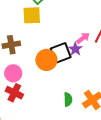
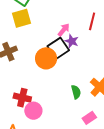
pink arrow: (83, 38) -> (64, 30), moved
pink circle: (13, 73) -> (33, 111), moved

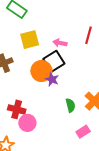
yellow square: (22, 18) -> (30, 40), moved
pink arrow: (64, 30) -> (60, 43), turned -120
purple star: (72, 41) -> (52, 79), moved

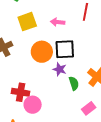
black square: (54, 61) -> (65, 49), moved, turned 35
purple star: (52, 79) -> (60, 69), moved

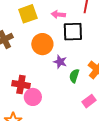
black square: (65, 49) -> (73, 32), moved
green semicircle: (74, 83) -> (74, 76), turned -144

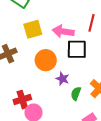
pink arrow: (58, 14) -> (63, 31), size x1.5
red cross: (21, 85) -> (22, 100), turned -30

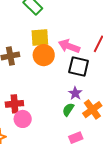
orange circle: (46, 60) -> (44, 55), moved
purple star: (63, 79) -> (75, 93), moved

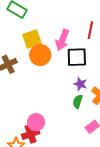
pink arrow: (69, 46) -> (62, 40), turned -75
red cross: (14, 104) -> (31, 134), moved

